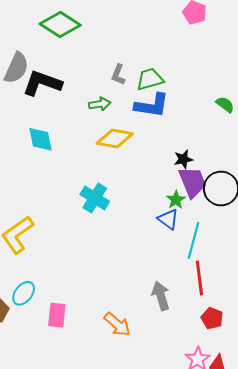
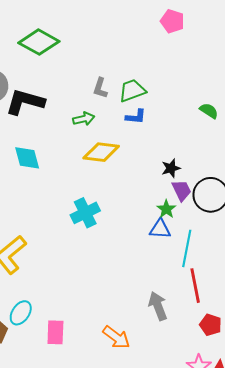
blue L-shape: (152, 105) -> (136, 117), size x0.6
purple trapezoid: (192, 182) -> (182, 190), size x0.7
cyan cross: (95, 198) -> (85, 213), turned 36
blue triangle: (168, 219) -> (160, 229), turned -30

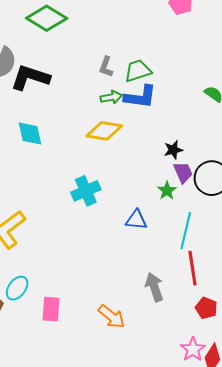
blue L-shape: (136, 117) -> (140, 97), size x1.6
green arrow: (84, 119) -> (111, 97), moved
blue triangle: (160, 229) -> (136, 220), moved

